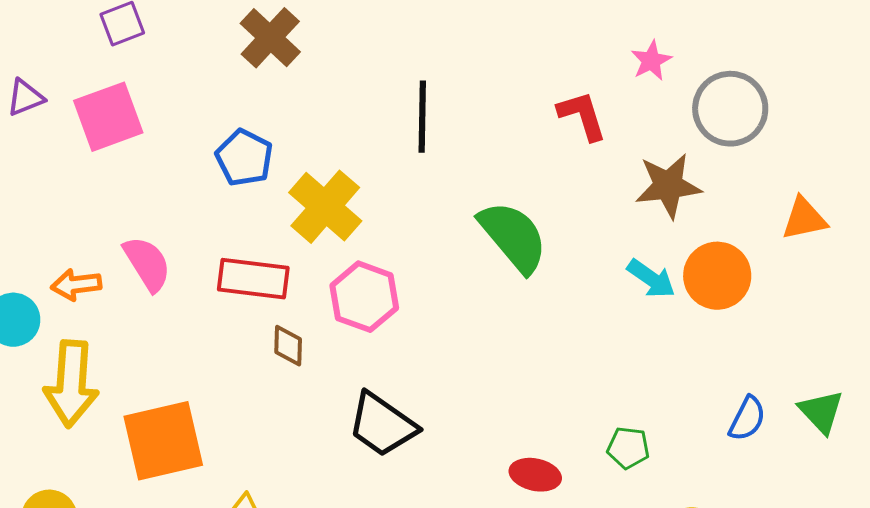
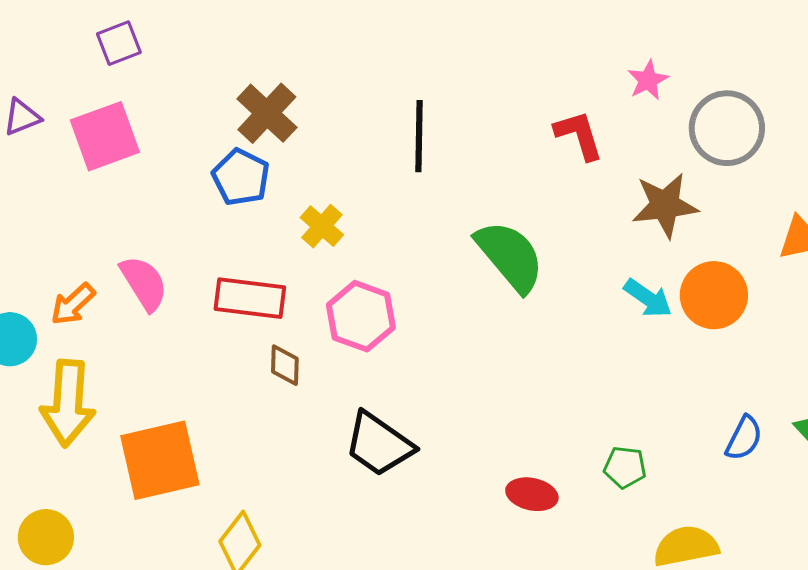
brown cross: (270, 38) -> (267, 113), moved
yellow cross: (325, 207) -> (322, 226), size x0.6
orange arrow: (76, 285) -> (73, 304), turned -36

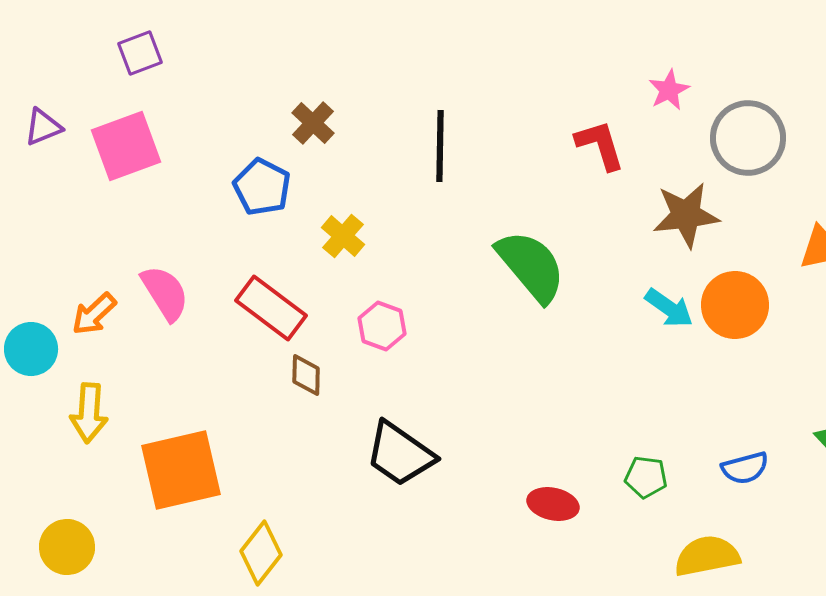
brown cross: (267, 113) -> (313, 123), moved, size x0.7
red rectangle: (250, 298) -> (271, 308), turned 30
pink hexagon: (361, 316) -> (382, 326), size x0.7
yellow arrow: (68, 403) -> (89, 413), size x0.7
blue semicircle: (744, 438) -> (745, 468), moved, turned 48

